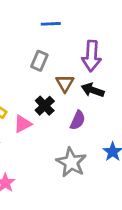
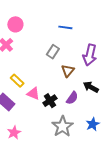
black arrow: (93, 90) -> (91, 87), moved
black cross: (45, 106) -> (50, 101), moved
pink triangle: (23, 124) -> (33, 94), turned 40

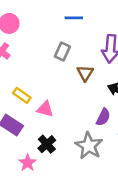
purple semicircle: (72, 98) -> (103, 117), moved
black cross: (50, 101) -> (47, 144), moved

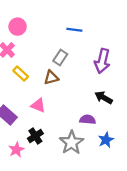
brown triangle: (85, 73) -> (51, 78), moved, turned 35
yellow rectangle: (22, 95) -> (21, 74), moved
purple semicircle: (103, 117) -> (88, 119), turned -119

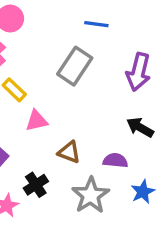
gray rectangle: (60, 58) -> (75, 66), size x1.5
brown triangle: (51, 78) -> (69, 152), moved, turned 35
pink triangle: (38, 105) -> (37, 121), moved, turned -35

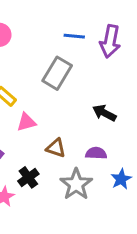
purple arrow: (138, 72) -> (110, 41), moved
black arrow: (140, 127) -> (104, 113), moved

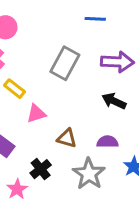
blue line: (74, 36) -> (95, 19), moved
purple arrow: (110, 41) -> (117, 62), moved, turned -96

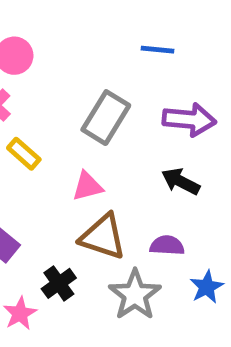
pink triangle: (36, 114) -> (87, 186), moved
brown triangle: (67, 138) -> (103, 237), size x1.5

